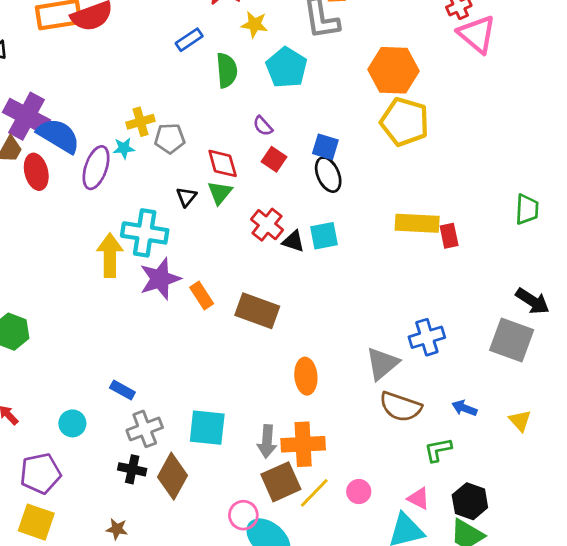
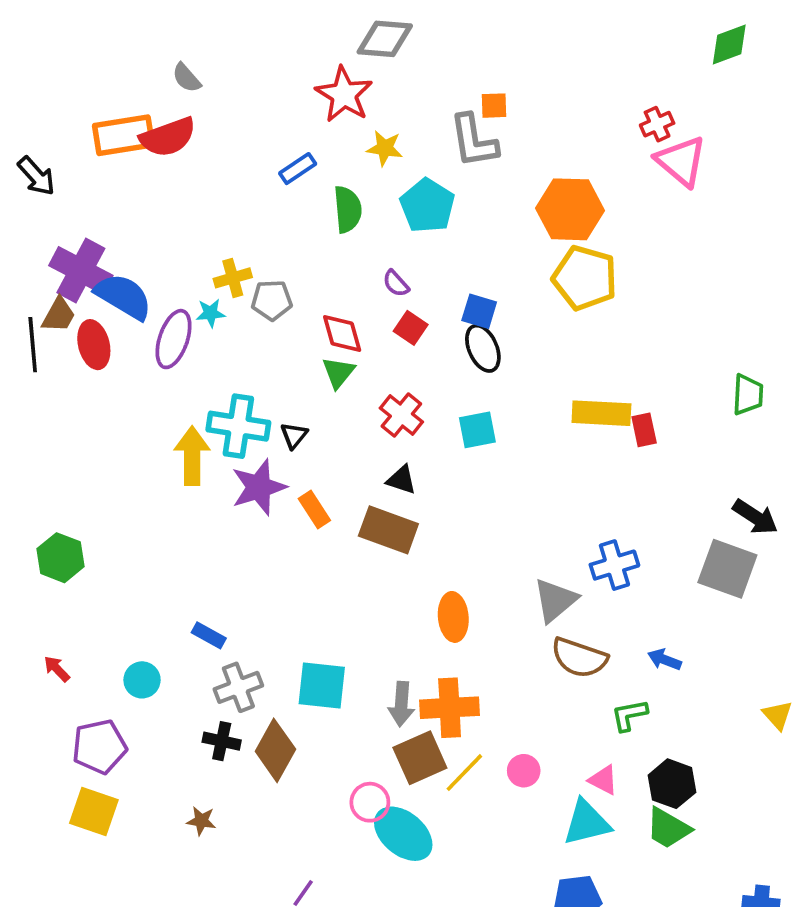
black triangle: (186, 197) -> (294, 435), moved
black triangle: (293, 241) -> (401, 480), moved
yellow triangle: (520, 421) -> (777, 715), moved

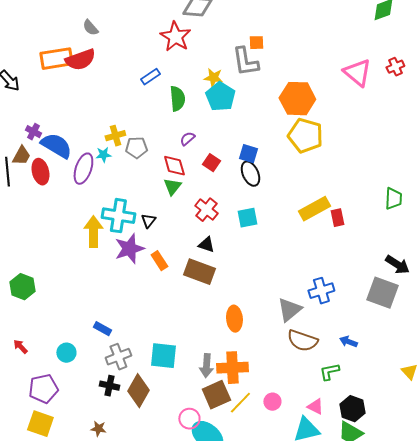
red cross: (657, 124) -> (395, 67), moved
yellow star: (385, 148) -> (213, 78), moved
purple cross: (81, 270) -> (33, 132), size x0.5
purple semicircle: (396, 283) -> (187, 139), moved, turned 91
yellow rectangle: (601, 413) -> (314, 209), turned -32

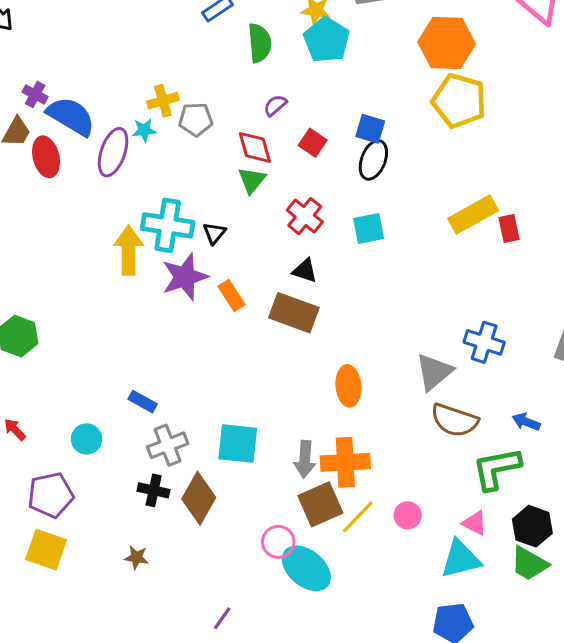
black ellipse: (250, 174) -> (373, 160), turned 45
blue cross: (321, 291) -> (484, 342), turned 35
green L-shape: (329, 372) -> (497, 469), size x1.6

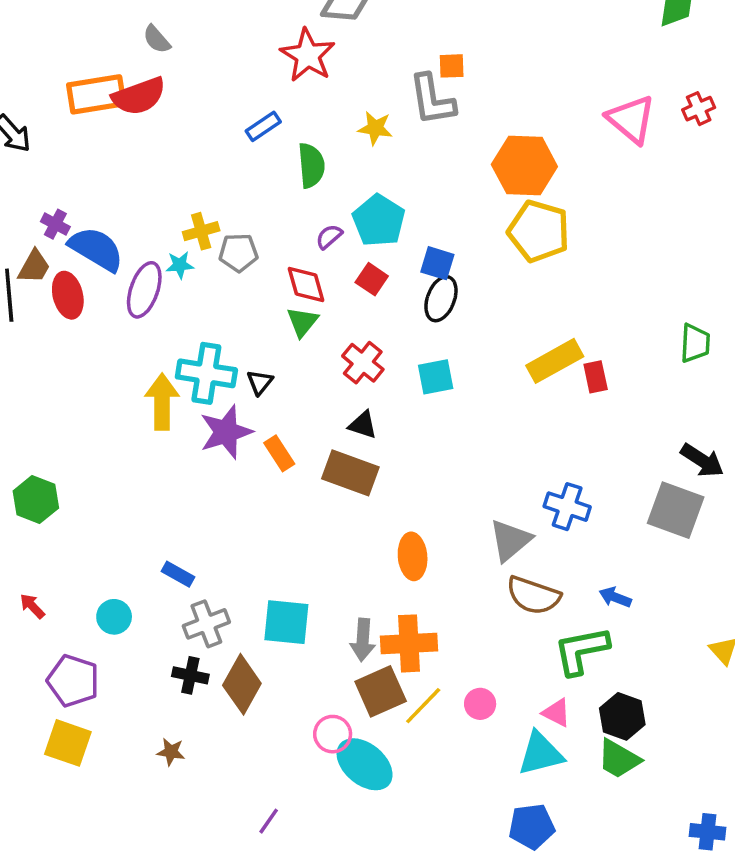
cyan pentagon: (327, 40) -> (379, 221), moved
purple pentagon: (51, 495) -> (73, 681), turned 30

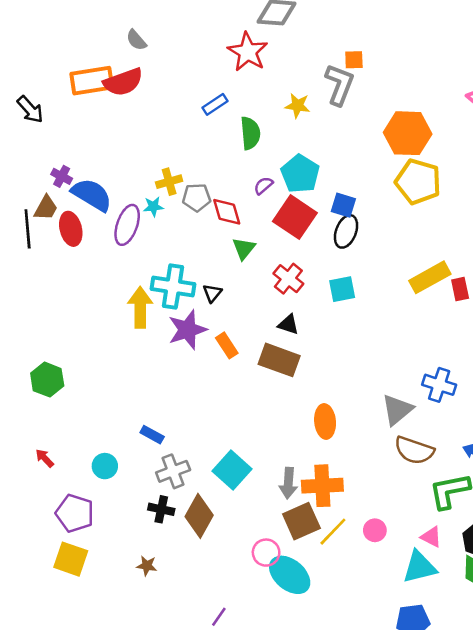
gray L-shape: (432, 100) -> (339, 85), turned -150
red square: (372, 279) -> (295, 217), size x1.8
red diamond: (306, 285) -> (227, 212), moved
cyan square: (286, 622) -> (232, 470), turned 36

